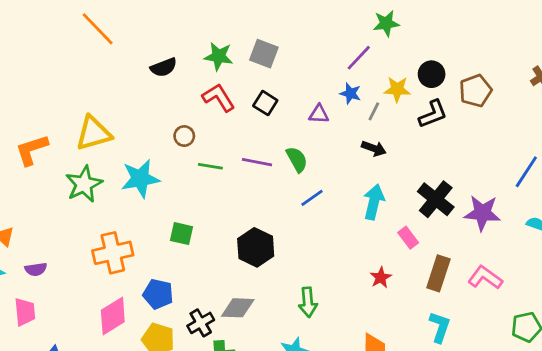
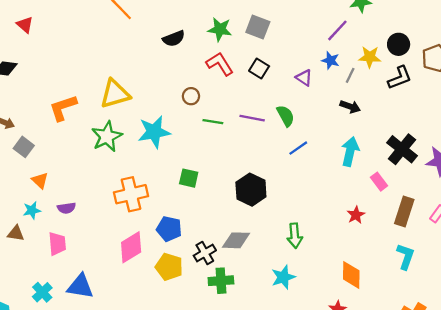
purple triangle: (319, 114) -> (304, 78), turned 30

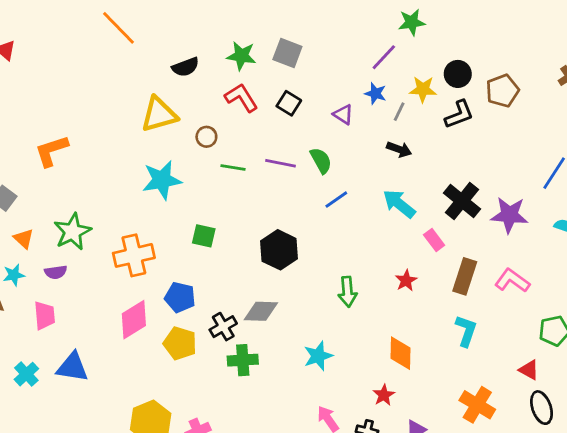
yellow triangle: (115, 94) -> (159, 114), moved
green star: (107, 137) -> (72, 232), moved
cyan arrow: (350, 152) -> (399, 204), turned -64
green arrow: (295, 236) -> (347, 292), moved

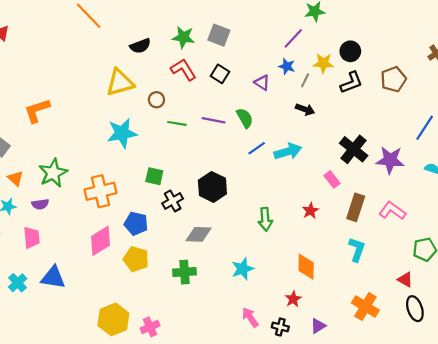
brown pentagon: (502, 91) -> (393, 79), moved
cyan arrow: (399, 204) -> (288, 151), moved, turned 124
black cross: (223, 327) -> (173, 201), moved

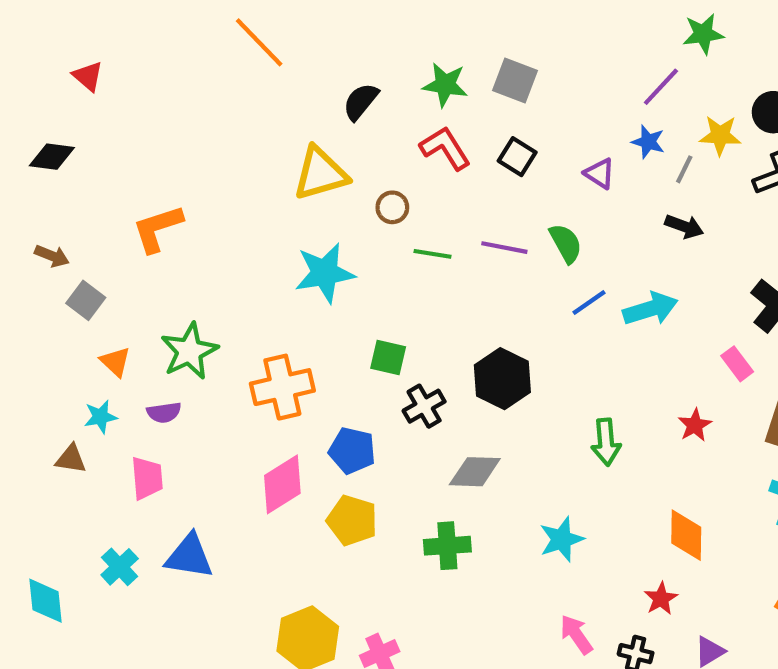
black semicircle: (140, 46) -> (361, 102), turned 150

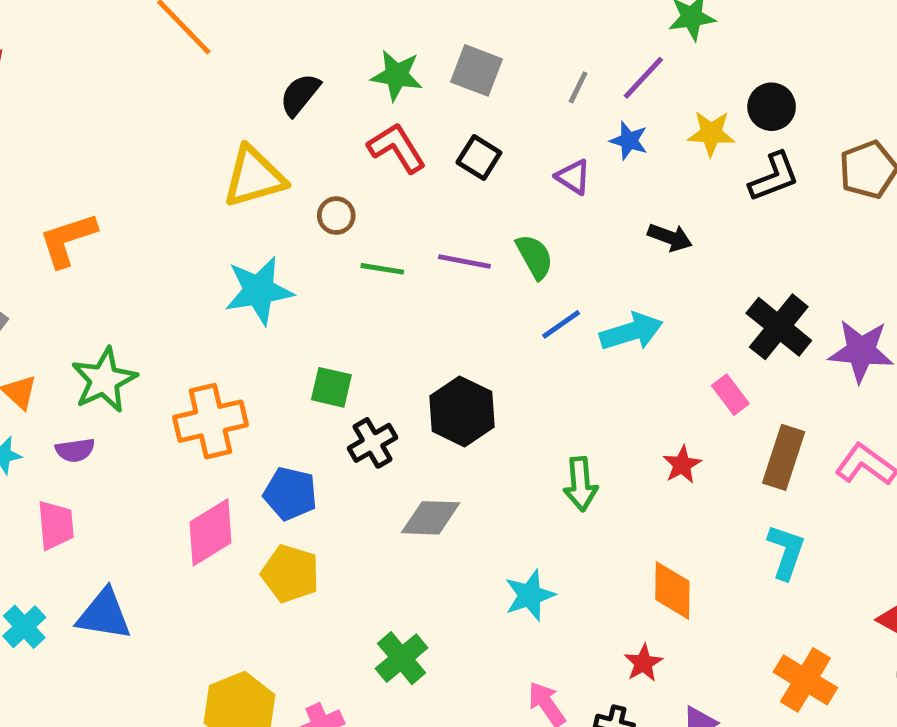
gray line: (684, 169) -> (578, 87), moved
green cross: (447, 546) -> (402, 658), moved, turned -36

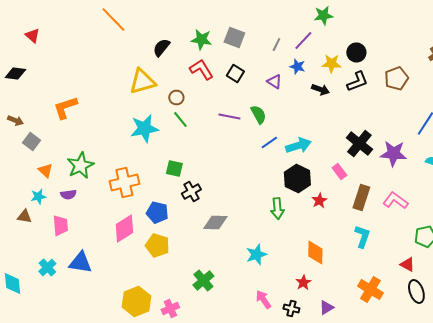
black arrow: (670, 237) -> (320, 90), moved
green line: (382, 269) -> (180, 120), moved, turned 42
black hexagon: (462, 411) -> (297, 178), moved

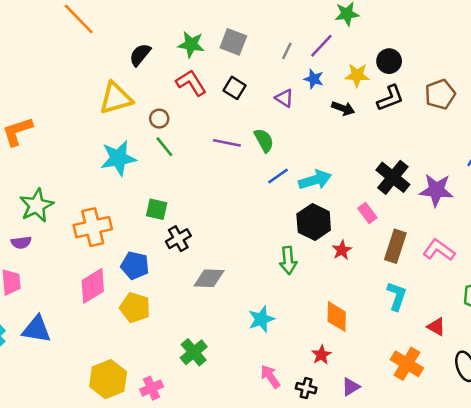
red triangle: (407, 264) -> (436, 327), moved

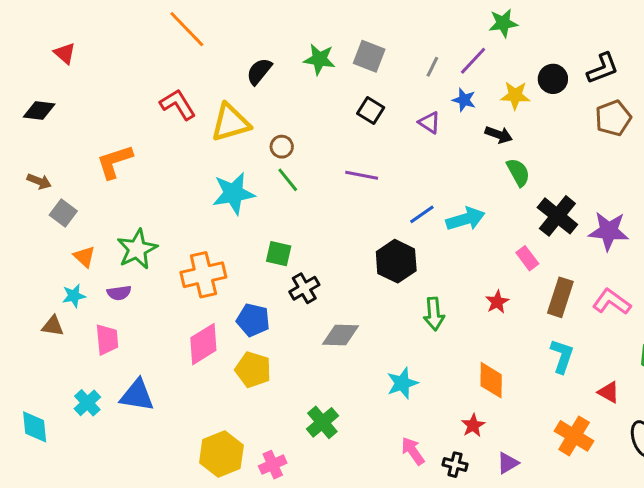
red L-shape: (191, 83) -> (178, 104), moved
black L-shape: (390, 98) -> (603, 68), moved
green semicircle: (264, 140) -> (518, 172), moved
black hexagon: (314, 222) -> (396, 261), moved

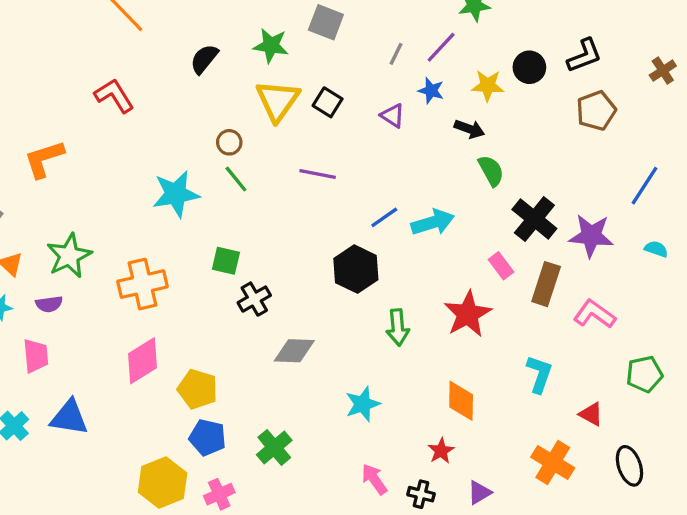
gray square: (369, 56) -> (326, 22), moved
yellow triangle: (231, 123) -> (278, 101), moved, turned -39
brown rectangle: (560, 297) -> (546, 284), moved
red star: (497, 302) -> (468, 314), size x1.8
blue pentagon: (253, 320) -> (208, 437), moved

